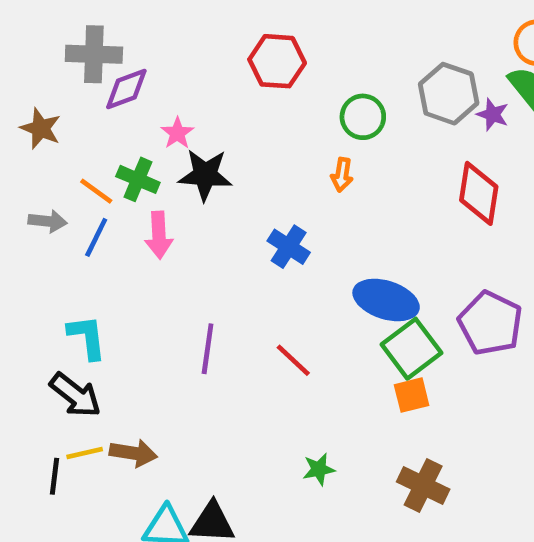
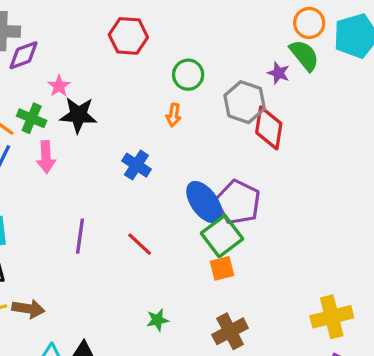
gray hexagon: (449, 94) -> (245, 102), moved
blue ellipse: (386, 300) -> (204, 202), turned 36
purple pentagon: (490, 323) -> (238, 202), moved
brown cross: (423, 485) -> (230, 331), turned 36

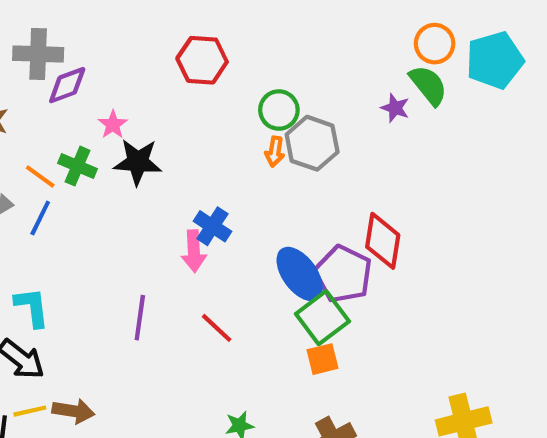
gray hexagon: (245, 102) -> (312, 143), moved
orange arrow: (174, 115) -> (275, 152), moved
red diamond: (269, 128) -> (383, 241), moved
pink arrow: (46, 157) -> (194, 251), moved

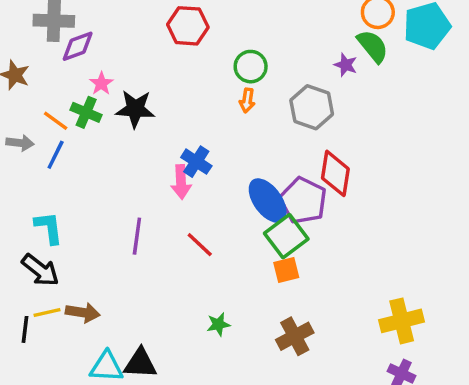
pink star: (113, 125) -> (101, 84), moved
gray hexagon: (312, 143) -> (312, 107), moved

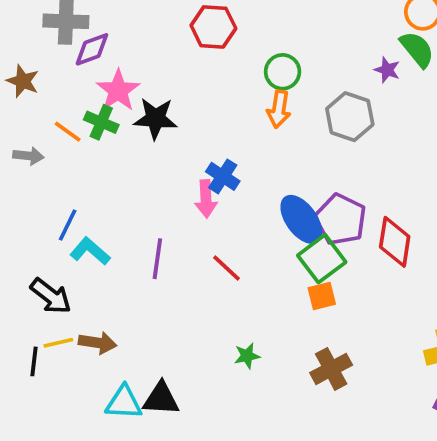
pink star: (101, 84) -> (118, 90), size x1.6
orange arrow: (247, 100) -> (279, 109), size x1.4
blue line: (56, 155) -> (68, 225), moved
red diamond: (335, 173) -> (395, 242), moved
cyan L-shape: (49, 228) -> (90, 251), moved, turned -42

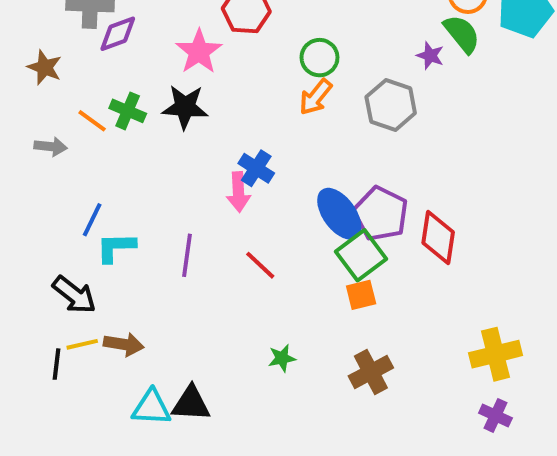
pink star: (118, 90) -> (199, 52), moved
orange arrow: (279, 109) -> (316, 97), turned 30
cyan L-shape: (90, 251) -> (116, 247), turned -42

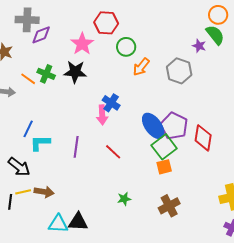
green circle: (319, 58) -> (126, 47), moved

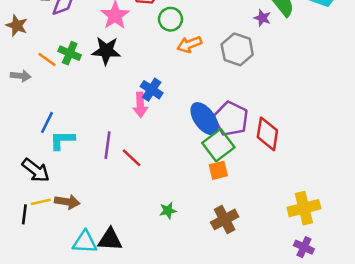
orange arrow: (141, 67) -> (189, 44), turned 30
red line: (113, 152) -> (131, 158), moved

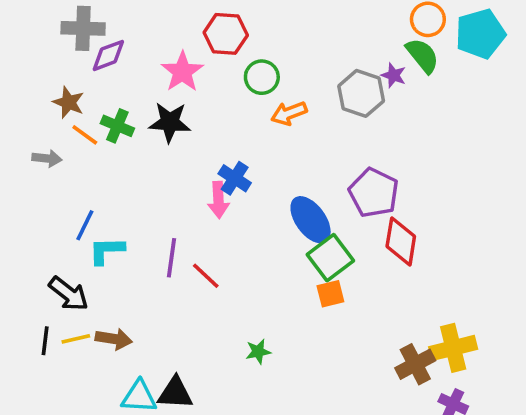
brown star: (17, 25) -> (69, 102), moved
gray hexagon: (237, 49) -> (361, 93), moved
purple pentagon: (231, 119) -> (374, 193), moved
black line: (24, 214) -> (45, 341), moved
brown cross: (225, 219) -> (415, 364), moved

